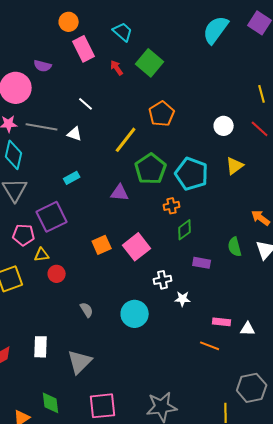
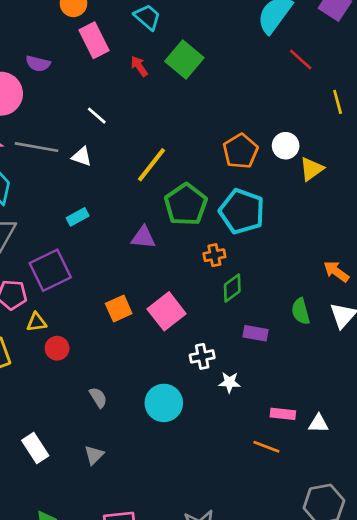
orange pentagon: (162, 114) -> (240, 151), moved
red line: (260, 129) -> (301, 59), moved
yellow triangle: (235, 166) -> (312, 169), moved
white rectangle: (41, 347) -> (35, 448), turned -35
gray triangle: (80, 362) -> (94, 455), moved, size x0.6

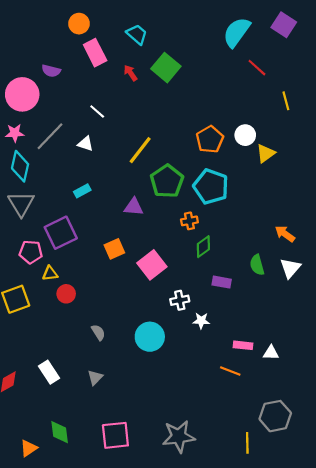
gray line: (37, 147) -> (50, 136), turned -56
orange square: (119, 309) -> (114, 249), moved

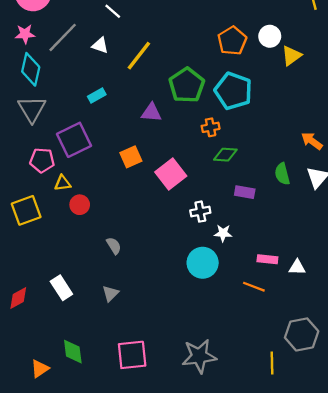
yellow line: (140, 150) -> (139, 56), moved
green diamond: (203, 247) -> (225, 155), turned 40
cyan circle: (150, 337) -> (203, 263), moved

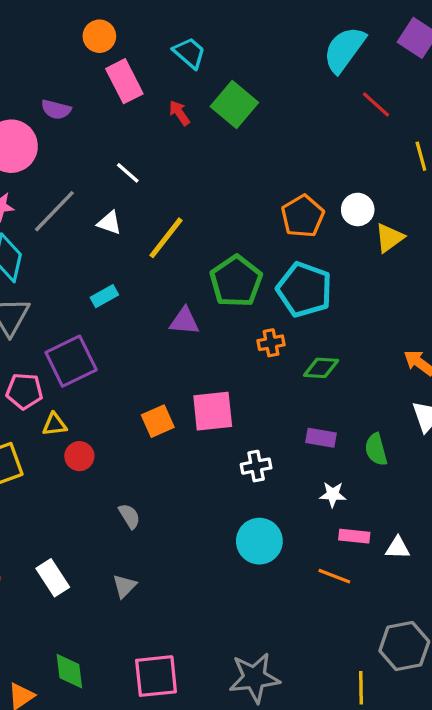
green diamond: (225, 155) -> (321, 368), moved
orange square: (131, 157) -> (158, 421), moved
pink square: (171, 174) -> (213, 411), turned 32
green semicircle: (282, 174) -> (376, 449), moved
white star: (223, 233) -> (333, 494), moved

